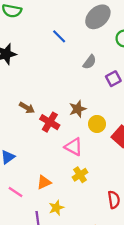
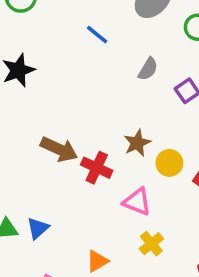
brown arrow: (27, 108) -> (59, 149), size x1.5

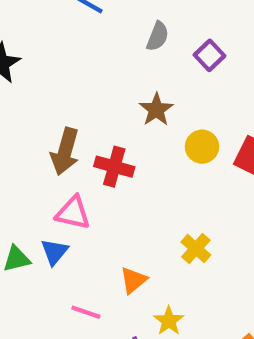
brown star: (137, 143) -> (156, 110), moved
brown arrow: (59, 149) -> (65, 152), turned 90
pink triangle: (137, 202) -> (73, 213), moved

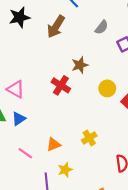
brown star: (156, 110) -> (80, 65), moved
brown arrow: (65, 152) -> (56, 27), moved
pink triangle: (73, 213) -> (16, 89), moved

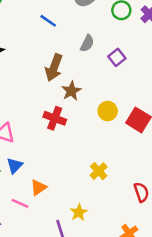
brown arrow: (56, 27) -> (54, 68), moved
orange triangle: (54, 144) -> (38, 187), moved
pink line: (25, 153) -> (20, 203), moved

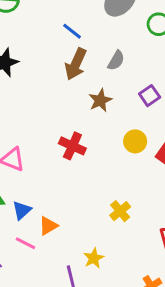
purple square: (117, 57) -> (150, 96), moved
brown arrow: (54, 68) -> (76, 64), moved
brown star: (71, 91) -> (100, 100), moved
blue triangle: (15, 166) -> (22, 210), moved

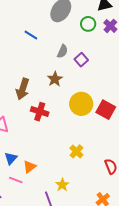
brown arrow: (76, 64) -> (23, 89), moved
purple square: (150, 96) -> (81, 60), moved
yellow circle: (135, 141) -> (81, 104), size x1.5

